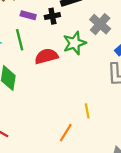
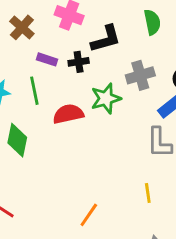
gray cross: (100, 24) -> (140, 75), turned 30
yellow line: (87, 111) -> (148, 193), moved

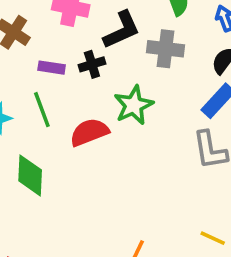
gray cross: (140, 75) -> (165, 49), moved, turned 32
yellow line: (148, 193) -> (213, 238), moved, turned -48

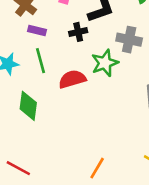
gray cross: (165, 49) -> (129, 40), moved
purple rectangle: (52, 68) -> (37, 31), moved

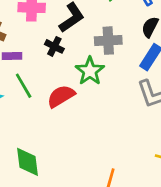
black cross: (78, 32) -> (54, 46), turned -36
green diamond: (28, 106) -> (28, 162), moved

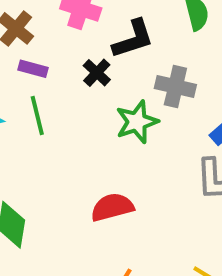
red semicircle: (61, 96) -> (112, 207), moved

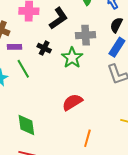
black cross: (97, 73) -> (44, 48), moved

